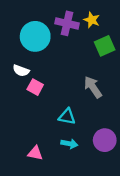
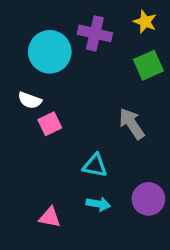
yellow star: (92, 20) -> (145, 22), moved
pink square: (35, 87) -> (50, 124), turned 35

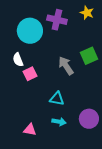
green square: (148, 65) -> (89, 56), moved
white semicircle: (30, 100) -> (18, 60), turned 48
gray arrow: (132, 124) -> (66, 66), moved

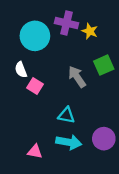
yellow star: (87, 13) -> (90, 31), moved
pink square: (30, 74) -> (35, 86), turned -32
cyan arrow: (59, 122) -> (69, 142), size x1.5

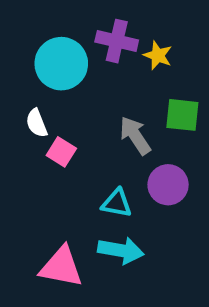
green square: (104, 65) -> (182, 115), turned 30
purple circle: (104, 139) -> (168, 185), moved
pink triangle: (35, 151) -> (61, 267), size x1.6

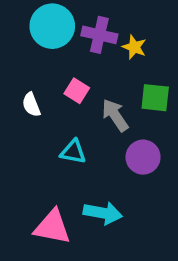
cyan circle: (61, 64) -> (52, 26), moved
pink square: (61, 152) -> (77, 91), moved
cyan triangle: (117, 203) -> (73, 152), moved

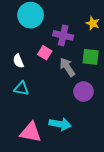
purple cross: (99, 35) -> (63, 35), moved
yellow star: (134, 47) -> (93, 23), moved
cyan triangle: (73, 152) -> (21, 88), moved

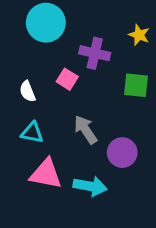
gray arrow: (67, 67) -> (86, 130), moved
purple circle: (84, 92) -> (122, 153), moved
pink triangle: (31, 132) -> (46, 174), moved

